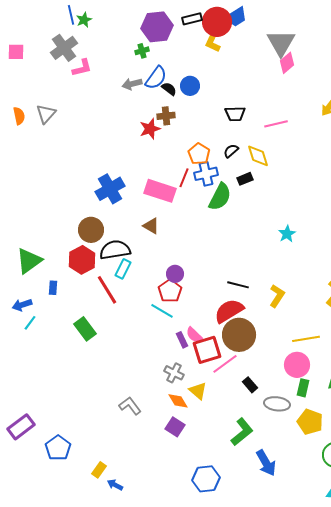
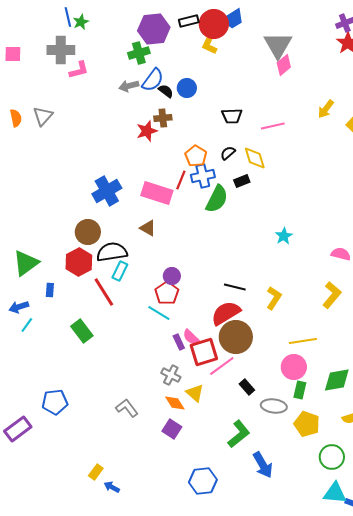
gray cross: (64, 48) -> (61, 50), turned 36
green cross: (142, 51) -> (139, 53), size x1.5
blue pentagon: (58, 448) -> (55, 402), moved, turned 30

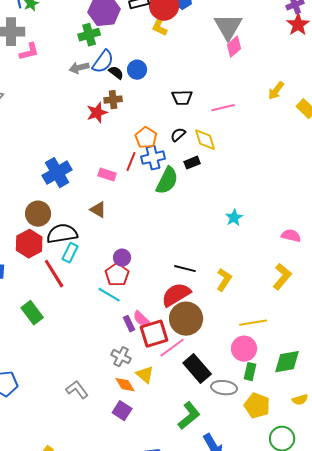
pink rectangle: (157, 193) -> (107, 175), size x0.6
black rectangle: (247, 387) -> (197, 369), size x1.8

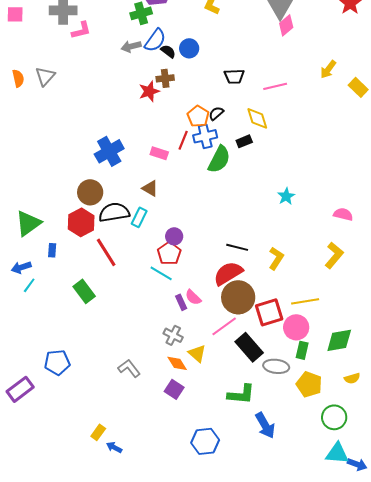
black semicircle: (178, 135) -> (216, 113), moved
cyan rectangle: (70, 253) -> (139, 217), moved
red square: (154, 334) -> (269, 312), moved
green L-shape: (189, 416) -> (241, 394), turned 44

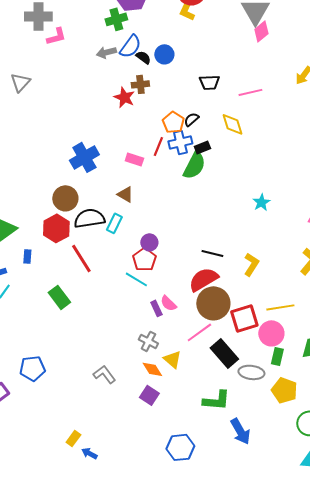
red star: (149, 91) -> (124, 97), turned -30
black rectangle: (244, 141) -> (202, 147), moved

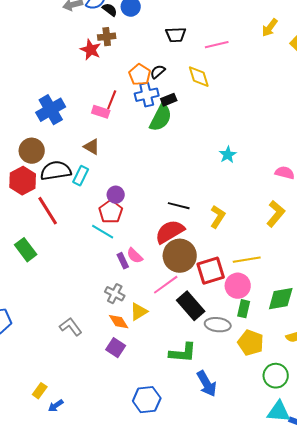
red line: (158, 146) -> (112, 100), moved
yellow triangle: (172, 359) -> (139, 312), turned 48
blue arrow: (89, 453) -> (56, 406), turned -63

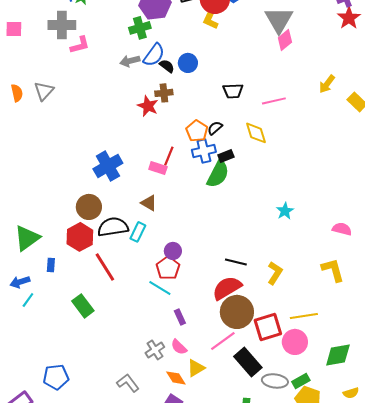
yellow L-shape: (276, 214) -> (333, 270), turned -56
pink semicircle: (135, 256) -> (179, 347), moved
gray cross: (115, 294) -> (155, 350), moved, turned 30
green rectangle: (244, 309) -> (301, 381), moved, turned 48

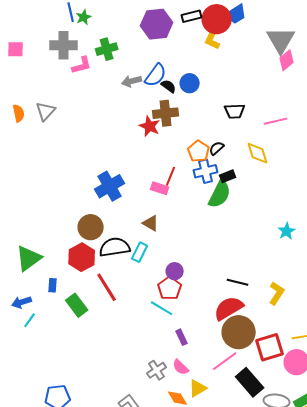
green cross: (140, 28) -> (107, 49), moved
brown cross: (164, 93) -> (166, 113), size x1.4
green rectangle: (83, 306) -> (77, 305), moved

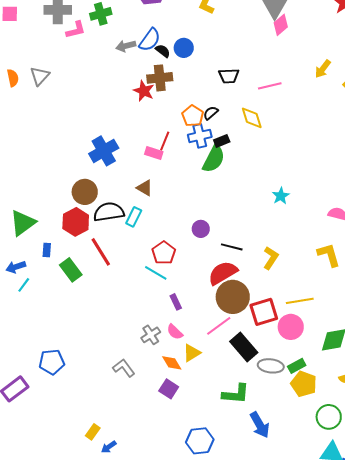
purple circle: (175, 271) -> (201, 229), moved

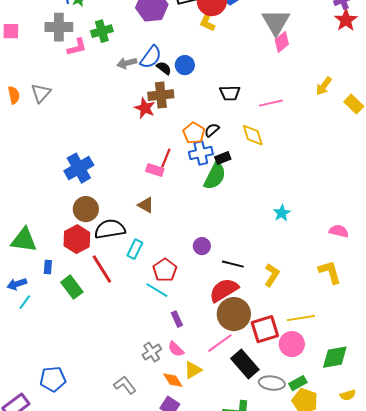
blue cross: (104, 151) -> (79, 168), moved
cyan rectangle: (134, 217) -> (135, 249), moved
green triangle: (23, 223) -> (24, 240), turned 44

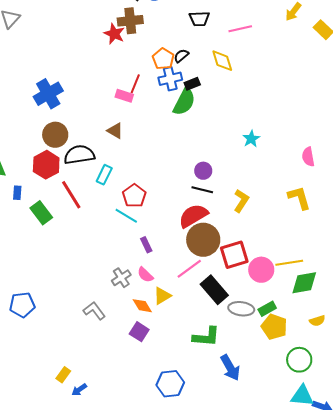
pink semicircle: (339, 231) -> (308, 157), turned -114
purple circle: (202, 246) -> (203, 171), moved
yellow line: (301, 318) -> (289, 263), moved

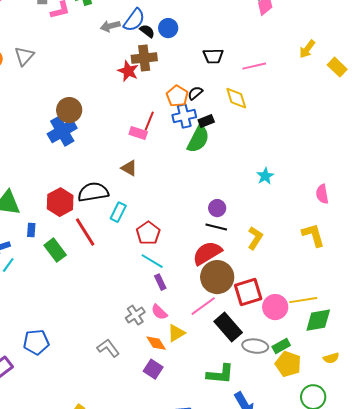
brown circle: (55, 135) -> (69, 110), moved
cyan line: (126, 216) -> (152, 261), moved

